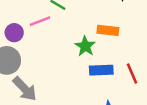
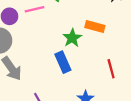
blue rectangle: (101, 70) -> (63, 62), moved, turned 60

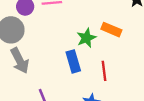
red line: (111, 69) -> (104, 71), moved

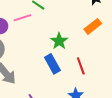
orange rectangle: (111, 30) -> (93, 26), moved, turned -48

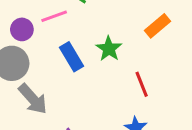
blue rectangle: (52, 64) -> (71, 57), moved

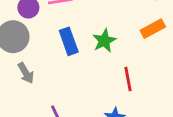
gray arrow: (33, 99) -> (26, 73), size x0.7

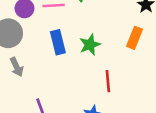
orange rectangle: (153, 29) -> (135, 38), turned -45

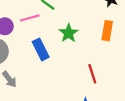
green star: (90, 45) -> (69, 33), moved

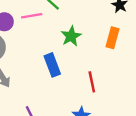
blue rectangle: (41, 49) -> (52, 65), moved

